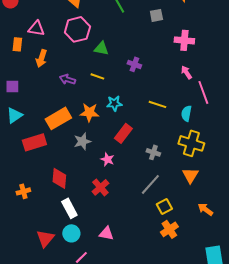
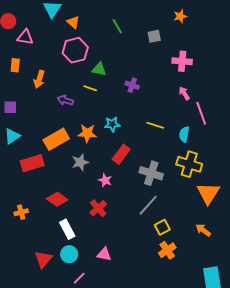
pink triangle: (36, 28) -> (25, 37), moved
yellow line: (97, 76) -> (90, 88), moved
gray cross: (153, 152) -> (151, 173), size x1.6
orange triangle: (190, 175) -> (208, 193), moved, size x1.4
red diamond: (59, 178) -> (57, 199), turned -60

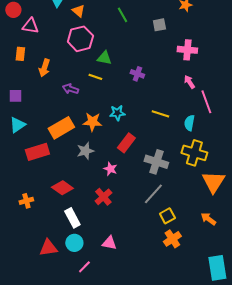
red triangle: (43, 259) -> (48, 248), turned 42

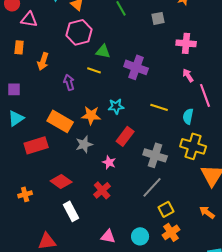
purple cross: (137, 74) -> (136, 67), size x1.6
purple arrow: (70, 89) -> (69, 82), turned 56
orange rectangle: (61, 128) -> (60, 121), turned 60
cyan circle: (74, 243) -> (140, 236), moved

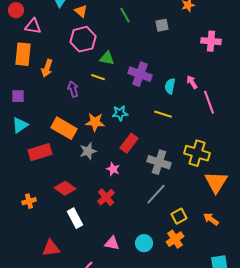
pink cross: (186, 43) -> (211, 41), moved
orange rectangle: (19, 47) -> (23, 54), size x1.6
cyan semicircle: (188, 116) -> (170, 86), moved
yellow square: (166, 209) -> (179, 216), moved

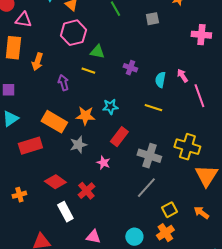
purple cross: (140, 74) -> (130, 68), size x0.6
red cross: (106, 197) -> (86, 191), moved
pink triangle: (112, 243) -> (93, 237), moved

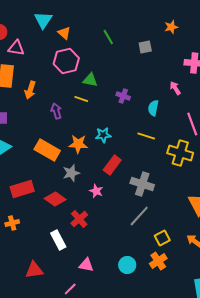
pink arrow: (182, 76) -> (175, 88), moved
red rectangle: (30, 146) -> (22, 189), moved
yellow cross: (187, 147) -> (180, 153), moved
red diamond: (55, 182) -> (55, 199), moved

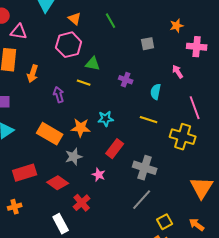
orange star: (171, 27) -> (177, 26), moved
orange triangle: (64, 33) -> (75, 19), moved
gray square: (145, 47) -> (148, 44), moved

